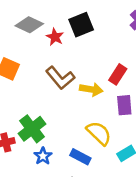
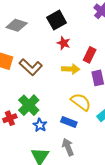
red star: (55, 37) -> (64, 43), moved
brown L-shape: (60, 78) -> (31, 67), moved

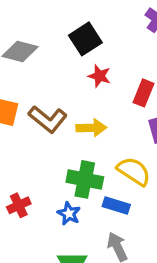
yellow arrow: (71, 69) -> (91, 128), moved
green cross: (29, 105) -> (85, 179), moved, turned -30

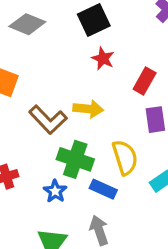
brown L-shape: (48, 119) -> (48, 120), moved
yellow semicircle: (134, 171) -> (125, 157), turned 32

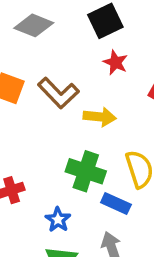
brown L-shape: (48, 120) -> (58, 93), moved
blue star: (55, 191) -> (58, 220), moved

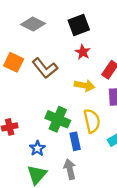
yellow arrow: (100, 117) -> (85, 86), moved
blue rectangle: (116, 203) -> (75, 141), turned 48

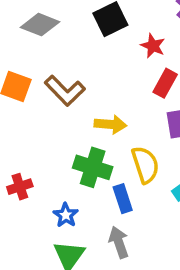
red star: (83, 52) -> (153, 46), moved
yellow arrow: (85, 86) -> (111, 124), moved

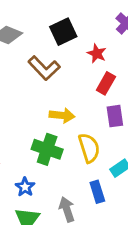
brown L-shape: (65, 91) -> (44, 68), moved
blue rectangle: (123, 199) -> (97, 192), moved

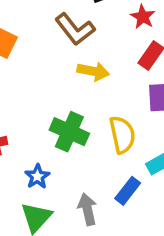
yellow arrow: (62, 115) -> (93, 71), moved
blue rectangle: (97, 192) -> (128, 191), turned 50

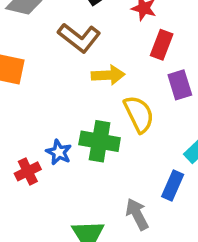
yellow semicircle: (122, 135) -> (139, 114), moved
blue star: (37, 176) -> (59, 152), moved

